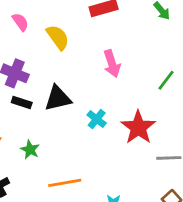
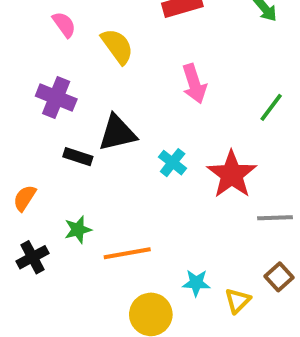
black rectangle: (22, 102) -> (78, 157), moved
green star: (30, 150) -> (78, 230), moved, turned 30

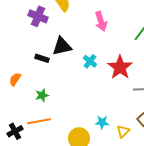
purple cross: (56, 97) -> (38, 16), moved
orange line: (127, 253) -> (39, 121), moved
black cross: (33, 257) -> (15, 131), moved

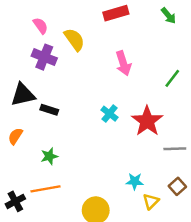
black triangle: (62, 46) -> (23, 95), moved
cyan star: (102, 122) -> (135, 181), moved

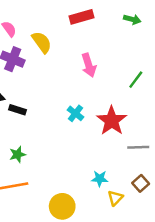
green arrow: (169, 16) -> (132, 19), turned -35

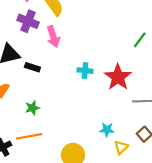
pink arrow: (89, 65) -> (53, 37), moved
cyan cross: (75, 113) -> (85, 71), turned -32

